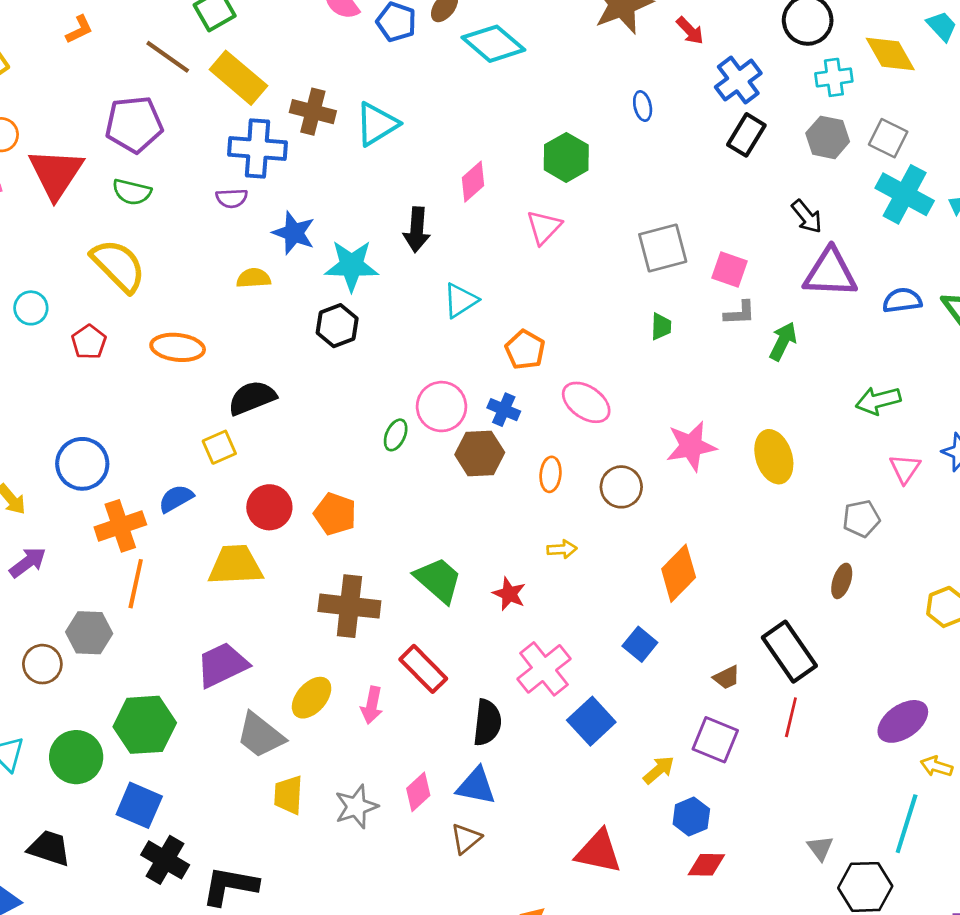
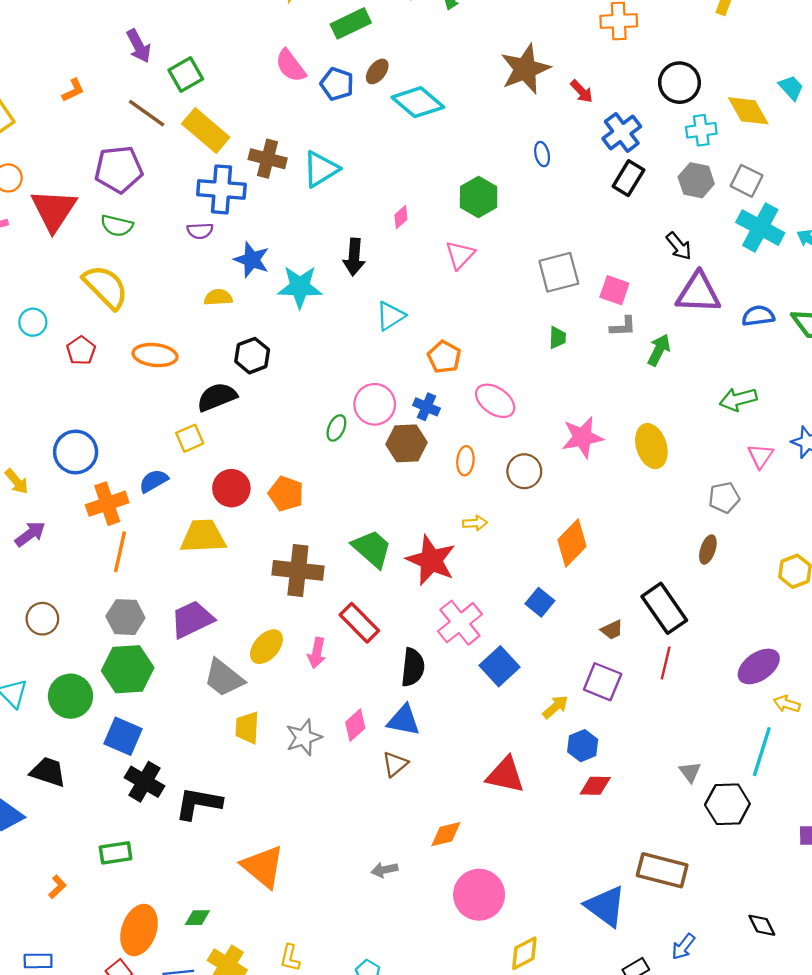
pink diamond: (473, 182) -> (401, 217), size x0.7
black hexagon: (337, 326) -> (252, 356), moved
red star: (509, 594) -> (431, 560), size x1.8
gray hexagon: (89, 633) -> (125, 617), moved

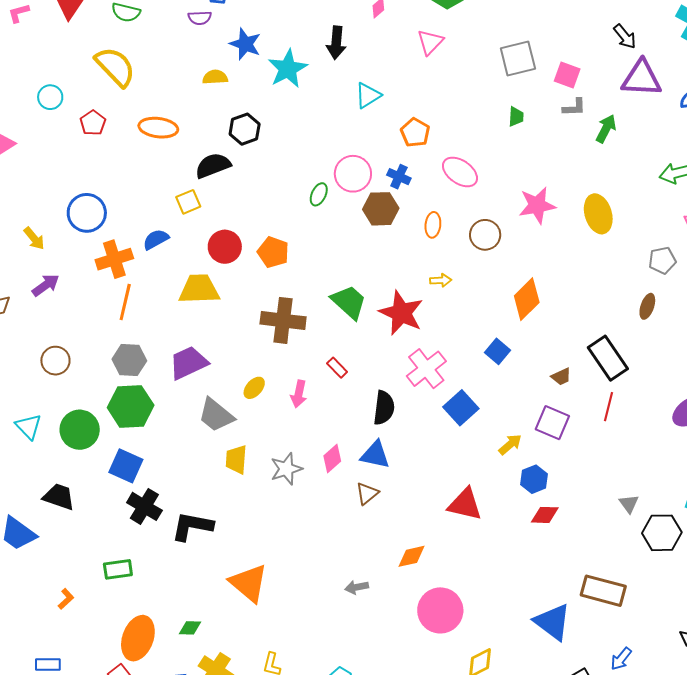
cyan star: (300, 287) -> (288, 69), turned -30
red rectangle: (359, 623) -> (337, 368), size x0.6
yellow ellipse: (266, 647) -> (254, 388), size x0.7

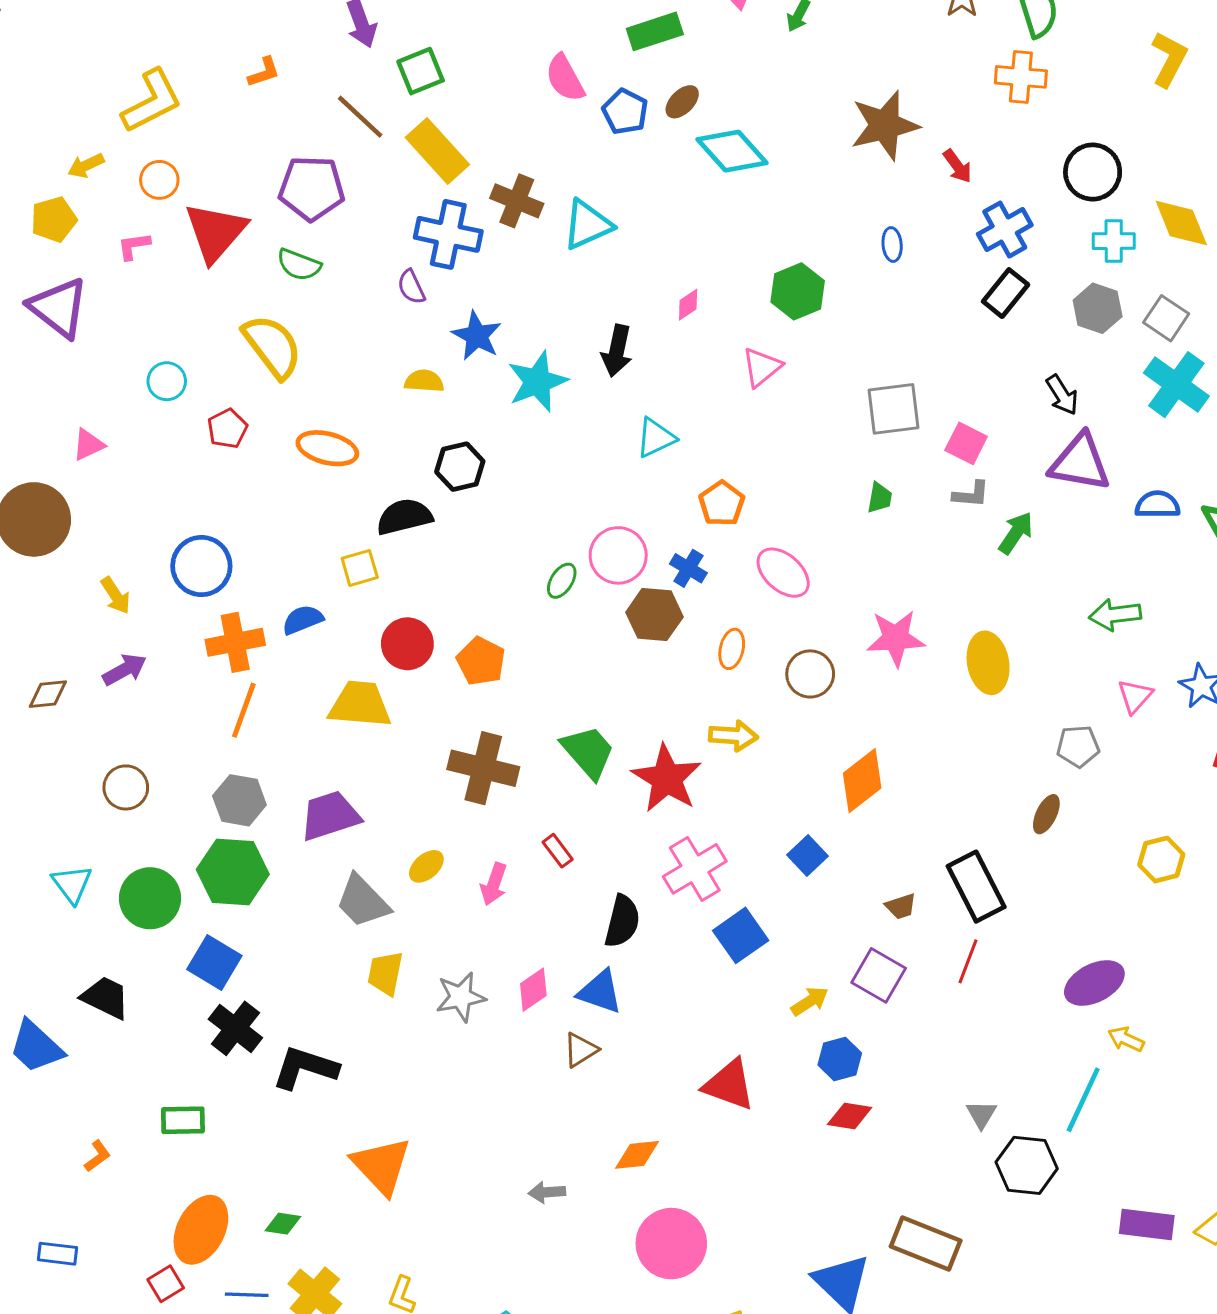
purple semicircle: (200, 18) -> (411, 287), turned 60
yellow arrow: (441, 280) -> (733, 736), size x1.4

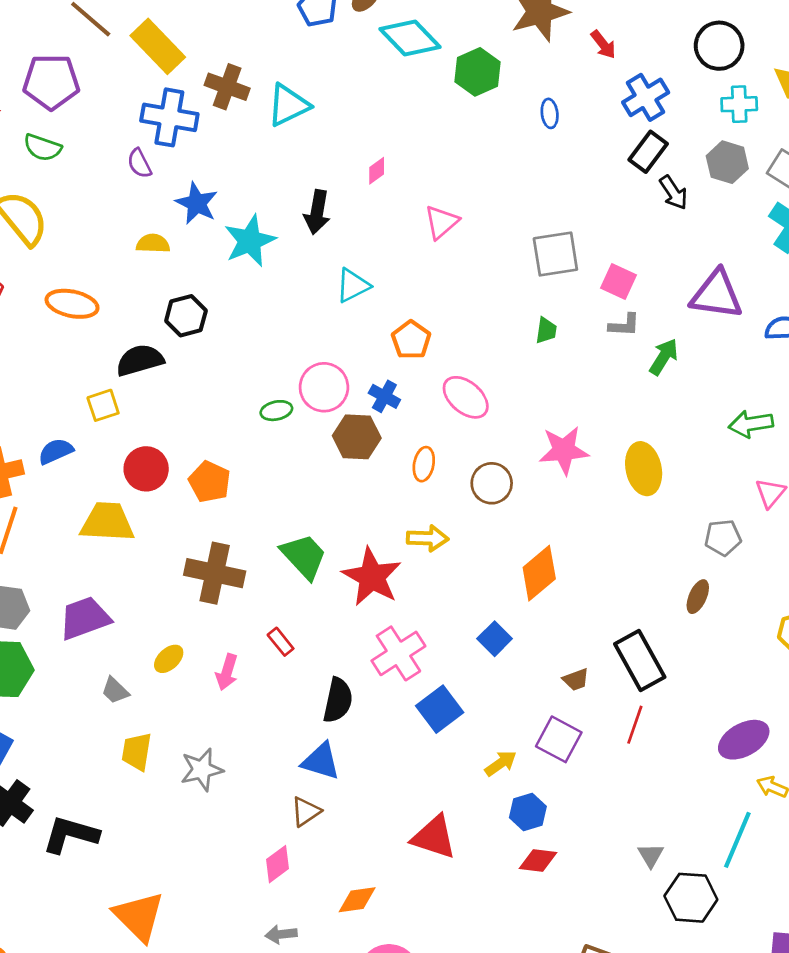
green hexagon: (798, 291) -> (478, 72), moved
black arrow: (1062, 395) -> (674, 193), moved
green ellipse: (562, 581) -> (276, 411), turned 48
gray trapezoid: (363, 901) -> (115, 691), size x0.6
pink diamond: (533, 990) -> (277, 864), moved

